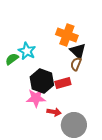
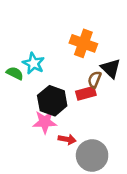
black triangle: (78, 51) -> (111, 68), moved
green semicircle: (12, 59) -> (15, 73), turned 64
red rectangle: (63, 83) -> (86, 93), moved

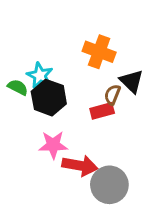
black hexagon: (52, 101) -> (49, 98), moved
red arrow: (67, 139) -> (80, 166), size x1.6

